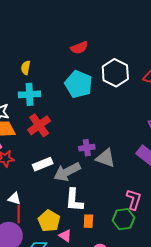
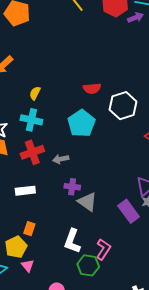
white hexagon: (115, 73) -> (123, 106), moved
gray arrow: (67, 172) -> (61, 159), moved, size x0.6
white L-shape: (74, 200) -> (72, 241), moved
orange rectangle: (88, 221) -> (29, 229), moved

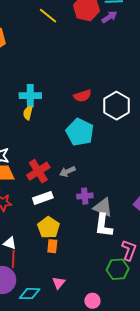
cyan cross: (31, 120) -> (30, 96), moved
white rectangle: (25, 191) -> (43, 198), moved
white L-shape: (72, 241) -> (104, 225), moved
yellow pentagon: (16, 247) -> (49, 227), moved
pink triangle: (28, 266) -> (59, 283), turned 32

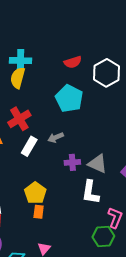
yellow semicircle: (28, 113) -> (18, 78), size x1.5
red cross: (38, 171) -> (19, 119), moved
white rectangle: (43, 198) -> (29, 146), moved, turned -42
gray triangle: (103, 207) -> (98, 164), moved

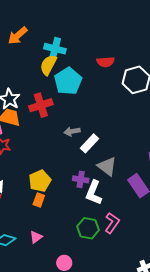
cyan pentagon: (69, 98) -> (68, 81), moved
white rectangle: (29, 146) -> (89, 143), moved
purple cross: (72, 162) -> (81, 179), moved
green hexagon: (103, 237) -> (88, 228), moved

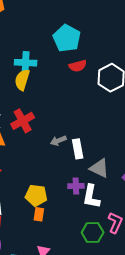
cyan pentagon: (68, 81) -> (67, 38), moved
white rectangle: (89, 143) -> (78, 149), turned -42
yellow pentagon: (40, 181) -> (36, 195), turned -30

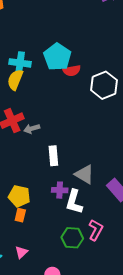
cyan pentagon: (67, 38) -> (57, 57), moved
gray arrow: (58, 141) -> (32, 129), moved
white rectangle: (78, 149) -> (53, 156), moved

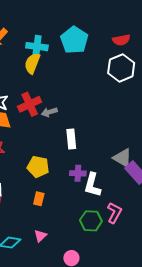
red semicircle: (72, 71) -> (121, 40), moved
gray triangle: (84, 174) -> (123, 158), moved
yellow pentagon: (19, 196) -> (38, 167), moved

